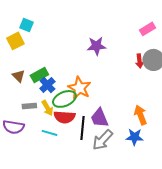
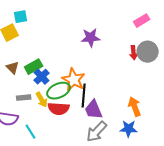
cyan square: (26, 25) -> (21, 17), turned -32
black line: (82, 128) -> (84, 96), moved
cyan line: (49, 133) -> (31, 132), moved, turned 42

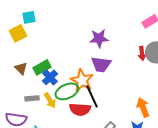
black line: (84, 96) -> (92, 96), turned -30
red semicircle: (59, 109) -> (80, 109), moved
purple trapezoid: (94, 110) -> (101, 64), moved, turned -60

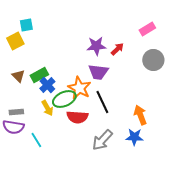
red arrow: (142, 53) -> (117, 49), moved, turned -128
black line: (92, 96) -> (102, 102), moved
gray rectangle: (32, 98) -> (16, 112), moved

